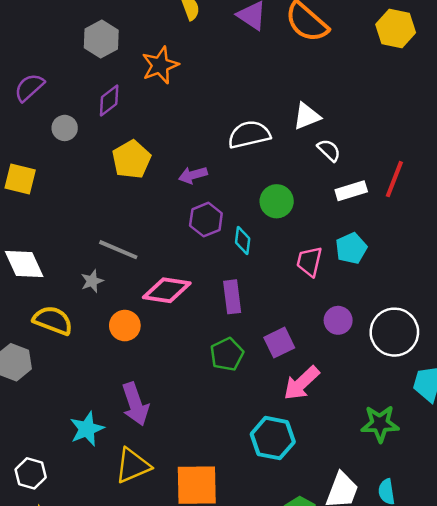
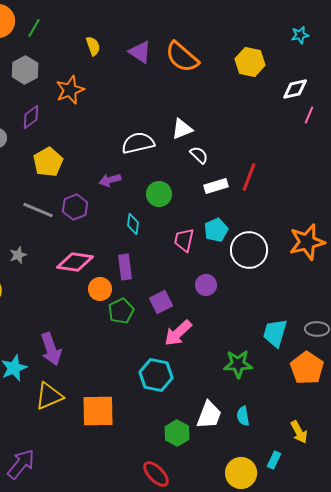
purple arrow: (193, 175) -> (110, 180), moved
purple hexagon: (206, 220) -> (75, 207), moved
gray line: (118, 250) -> (38, 210), moved
orange circle: (125, 326) -> (100, 289), moved
white circle: (394, 332) -> (249, 250), moved

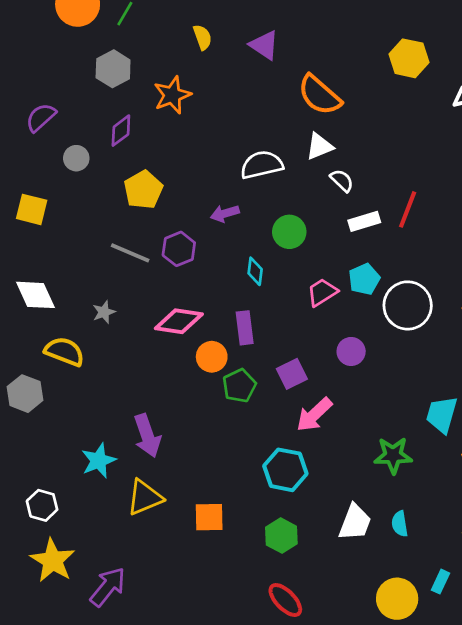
orange semicircle: (182, 57) -> (320, 95), moved
pink trapezoid: (184, 240) -> (322, 292), turned 45
orange square: (98, 411) -> (209, 517), size x0.7
green hexagon: (177, 433) -> (281, 536), moved

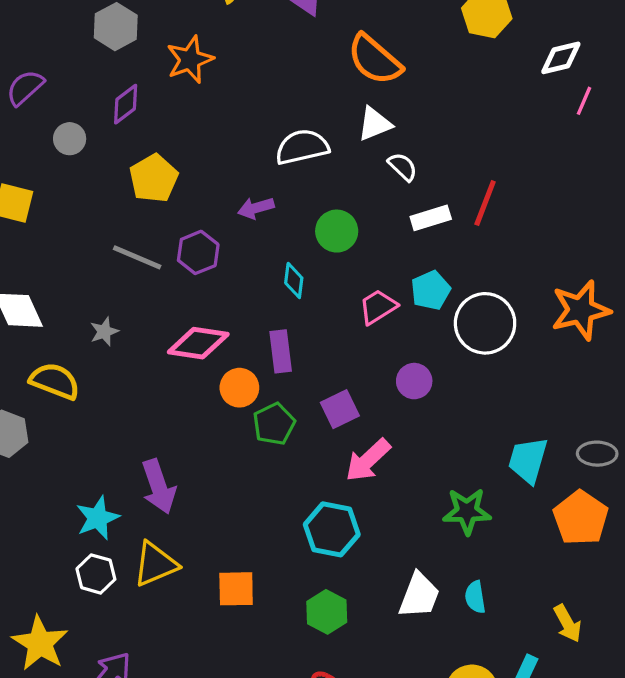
white hexagon: (42, 505) -> (96, 574), moved

